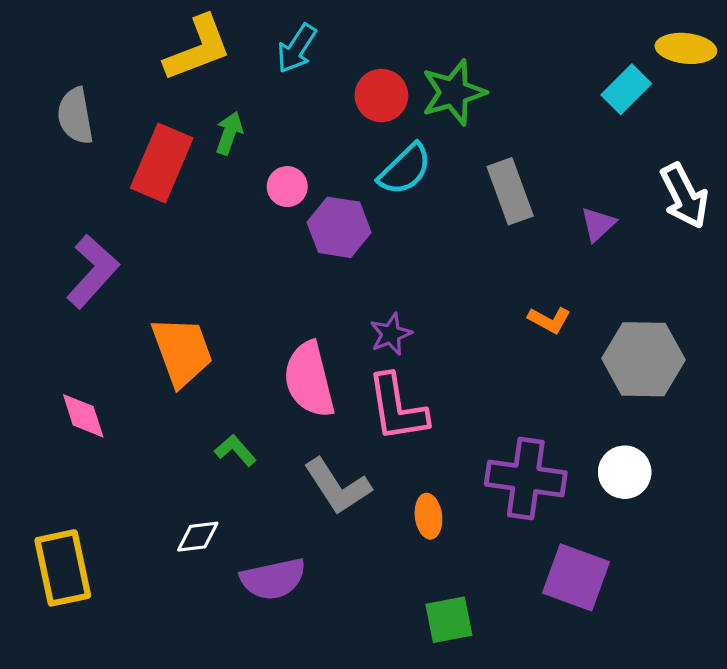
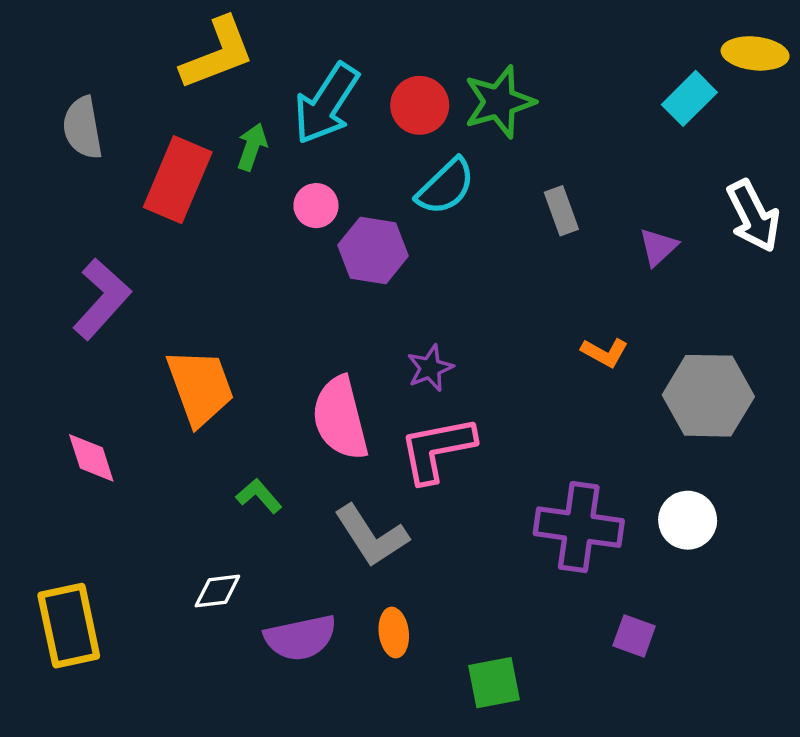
cyan arrow: (297, 48) -> (326, 104), moved, size x1.5
gray rectangle: (510, 191) -> (561, 211), size x0.7
pink L-shape: (397, 408) -> (437, 449), turned 88
orange ellipse: (428, 516) -> (394, 633), moved
purple square: (576, 577) -> (634, 636), size x0.6

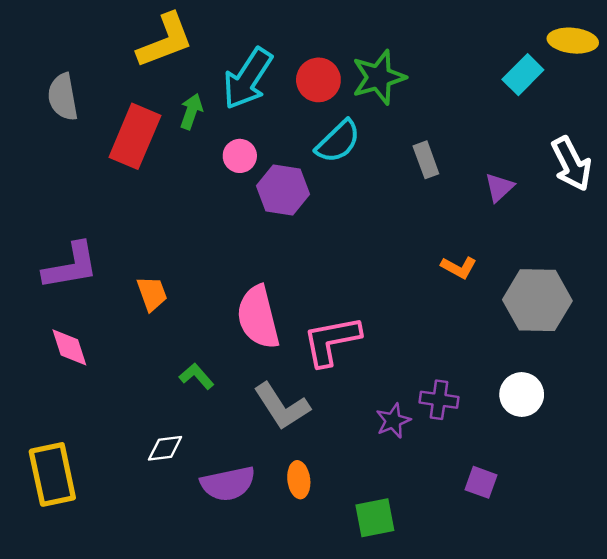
purple L-shape: (102, 299) -> (71, 266), moved, turned 38
purple star: (430, 368) -> (393, 421), moved
orange trapezoid: (200, 387) -> (152, 294), size x0.6
purple cross: (579, 527) -> (439, 400), size x0.6

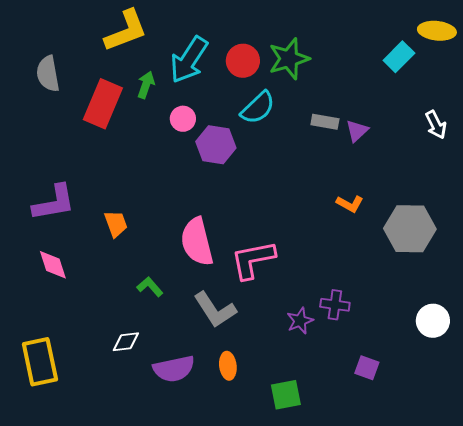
gray rectangle: (426, 160) -> (325, 122), turned -60
white arrow: (571, 164) -> (436, 125), size x0.7
purple triangle: (499, 187) -> (357, 131), moved
white circle: (522, 395) -> (433, 321), moved

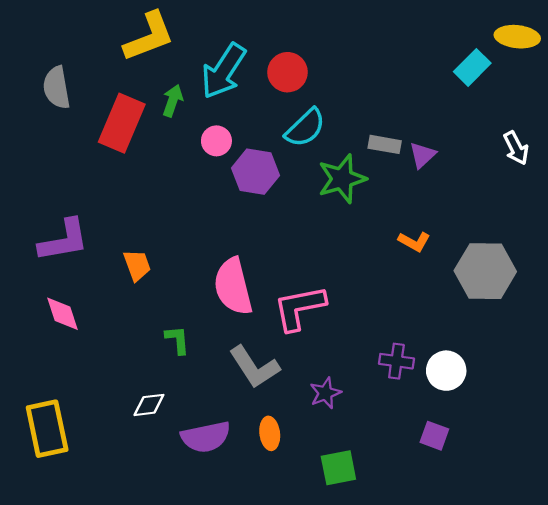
green star: (289, 59) -> (342, 179), moved
green L-shape: (150, 287) -> (177, 340), turned 36
purple star: (300, 321) -> (325, 393), moved
white circle: (433, 321) -> (446, 371), moved

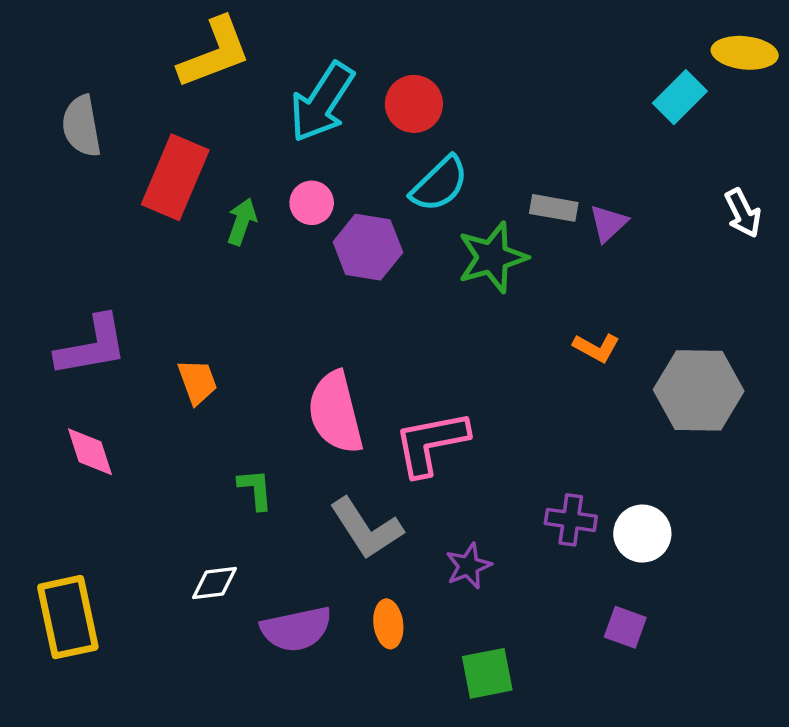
green arrow: (173, 101) -> (242, 222), moved

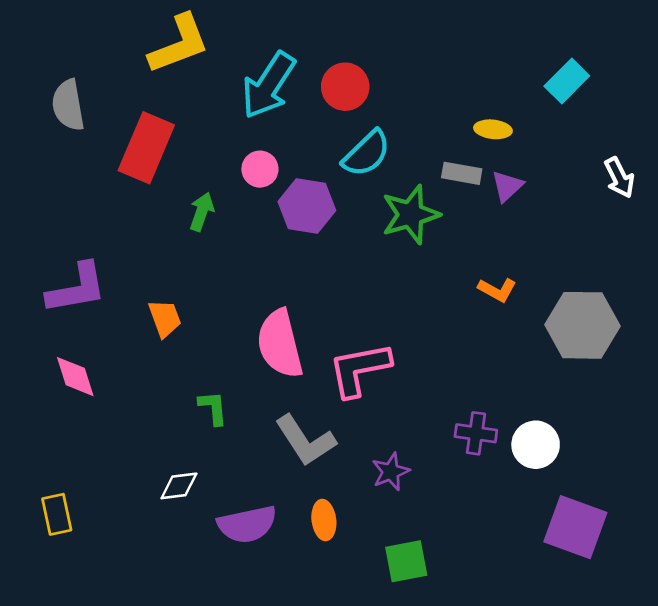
yellow ellipse: (745, 53) -> (493, 129), moved, size x0.7
green arrow: (242, 222) -> (202, 212), moved
yellow rectangle: (68, 617) -> (57, 514), size x0.6
purple square: (625, 627) -> (575, 527), moved, size x1.8

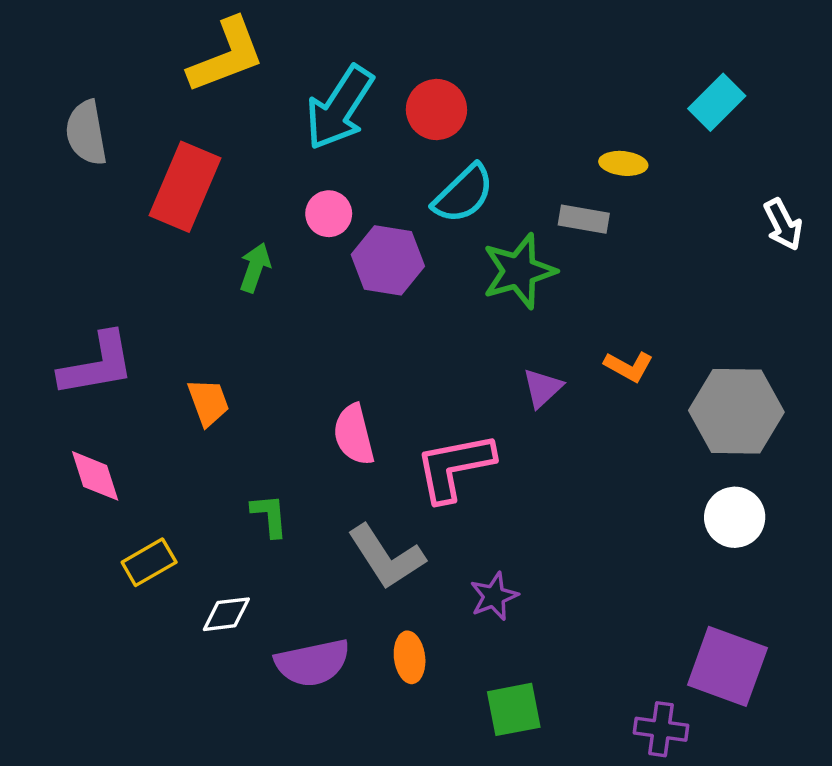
purple triangle: (507, 186) -> (542, 388), moved
pink semicircle: (280, 344) -> (354, 435), size x0.7
purple cross: (476, 433) -> (661, 729), moved
white circle: (536, 445) -> (735, 517), moved
yellow rectangle: (57, 514) -> (149, 562), moved, turned 72

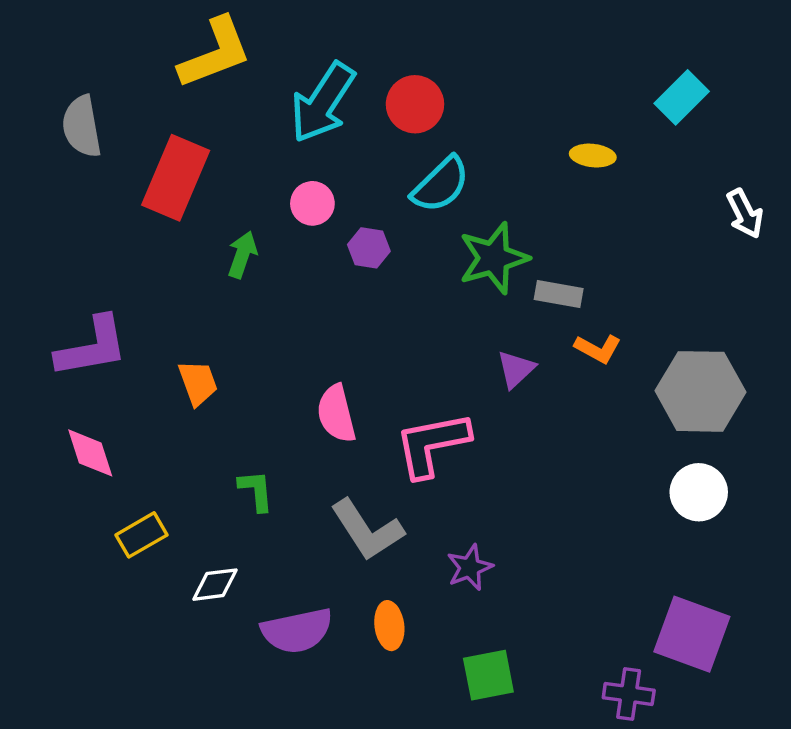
gray rectangle: (584, 219) -> (559, 294), moved
purple hexagon: (388, 260) -> (369, 248), size x0.6

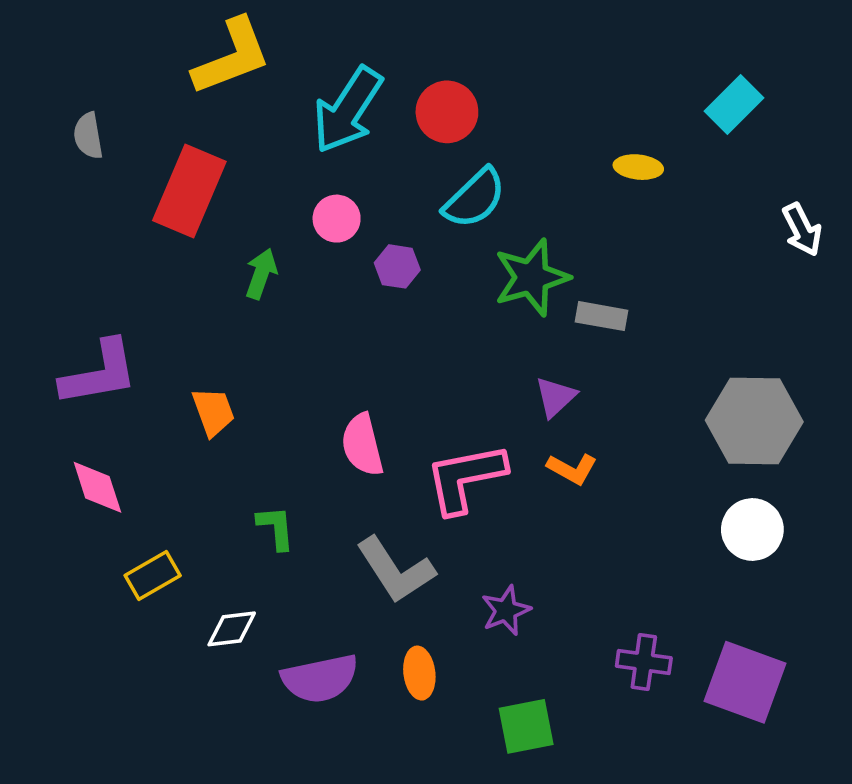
gray semicircle: (82, 126) -> (88, 136), size x0.7
orange L-shape: (598, 349) -> (572, 469), moved
purple cross: (629, 694) -> (644, 662), moved

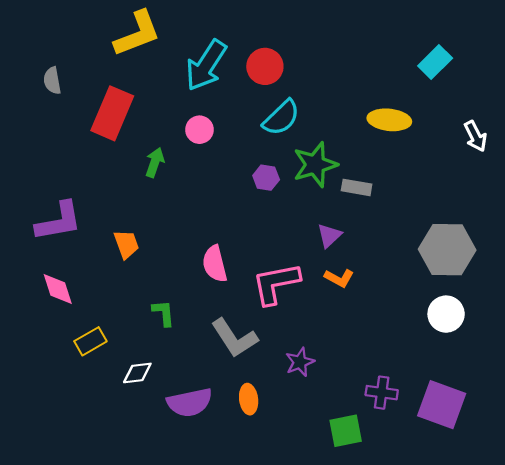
yellow ellipse: (638, 167) -> (389, 120), moved, size x1.5
purple hexagon: (397, 266) -> (266, 178), moved
green square: (526, 726) -> (346, 431), moved

